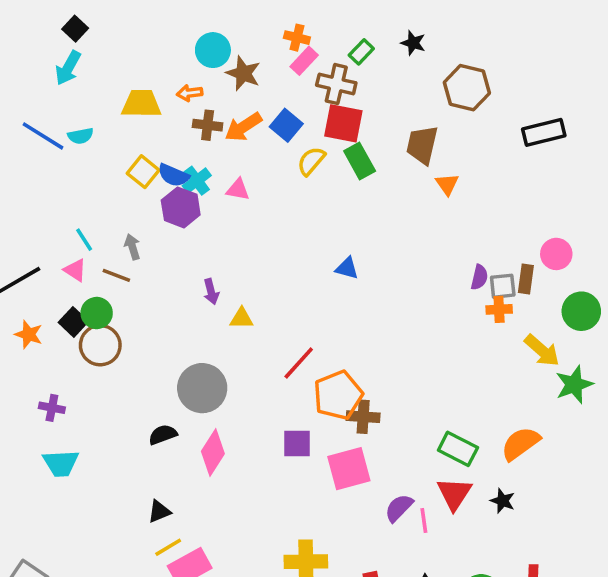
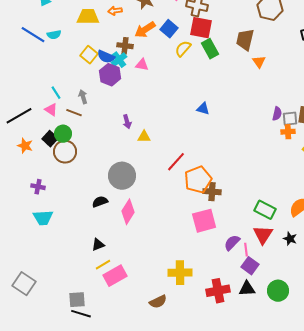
brown cross: (208, 125) -> (125, 46), moved
purple square: (297, 444) -> (250, 266), moved, turned 36

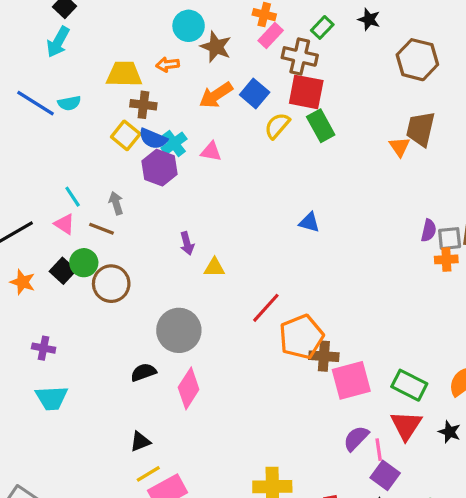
brown trapezoid: (245, 40) -> (421, 129), moved
brown cross: (125, 46) -> (143, 105), moved
brown circle: (65, 152) -> (111, 284), moved
pink square: (204, 221) -> (351, 380), moved

